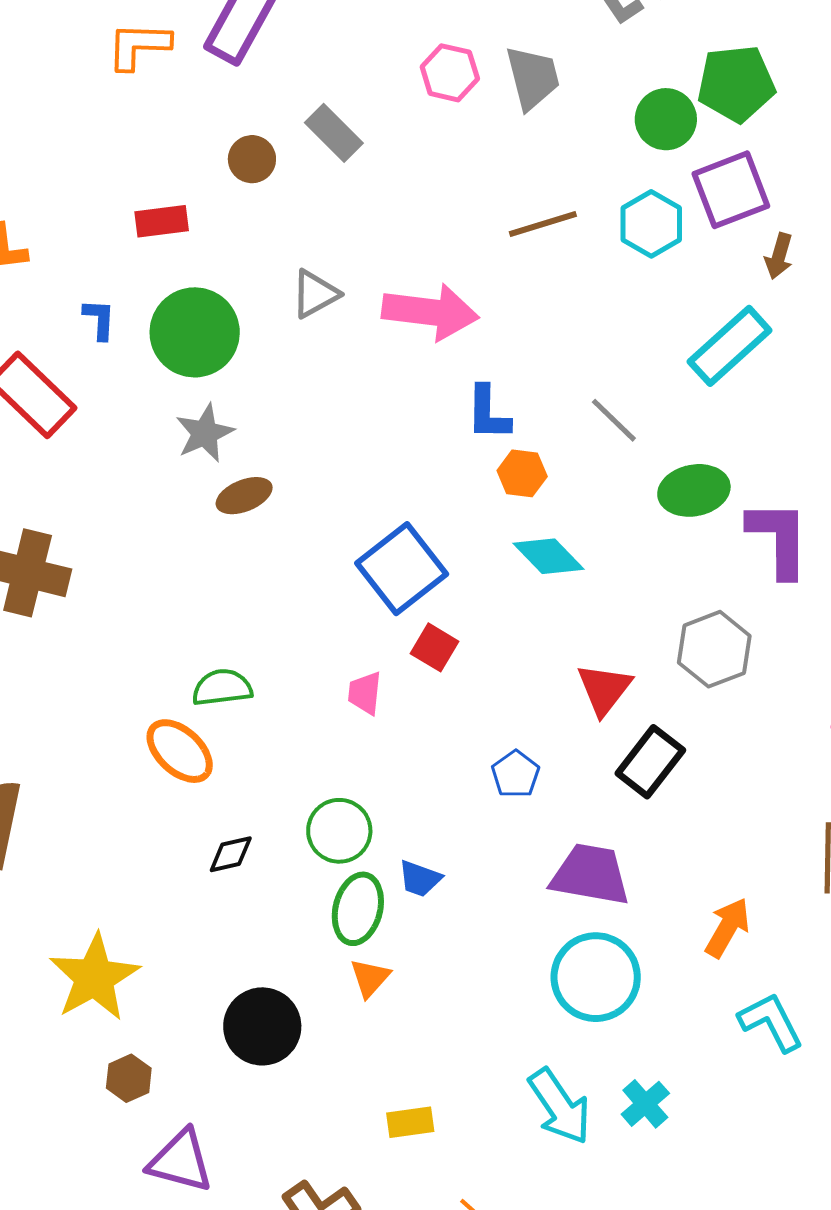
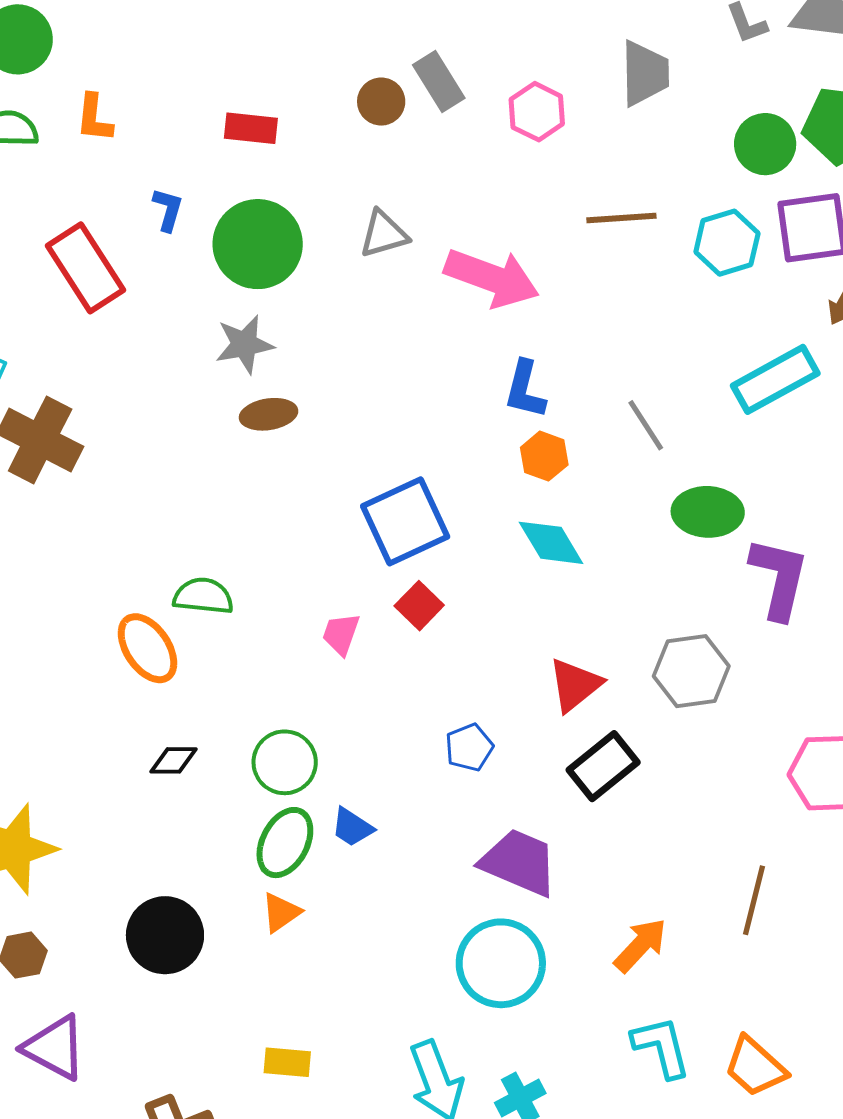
pink hexagon: (450, 73) -> (537, 112), moved
brown circle: (252, 159) -> (381, 102), moved

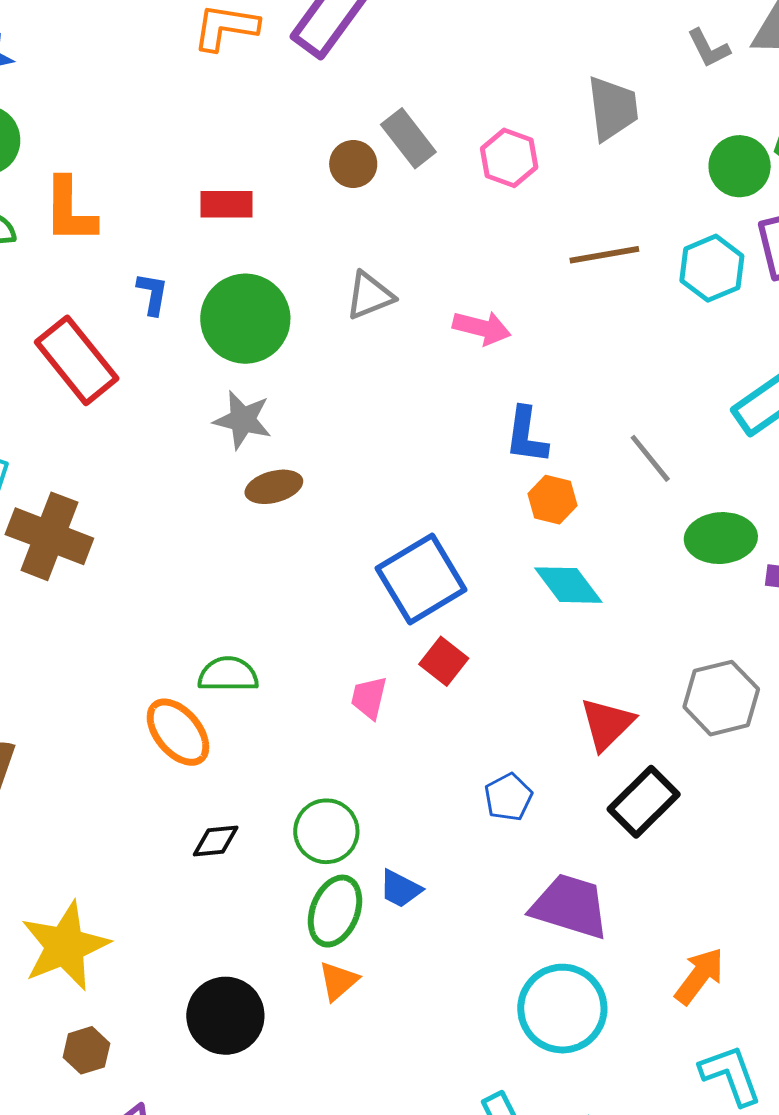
orange L-shape: (94, 118) -> (70, 210), size x1.4
pink arrow: (492, 278) -> (482, 328), size x0.6
gray star: (244, 344) -> (243, 420), turned 30

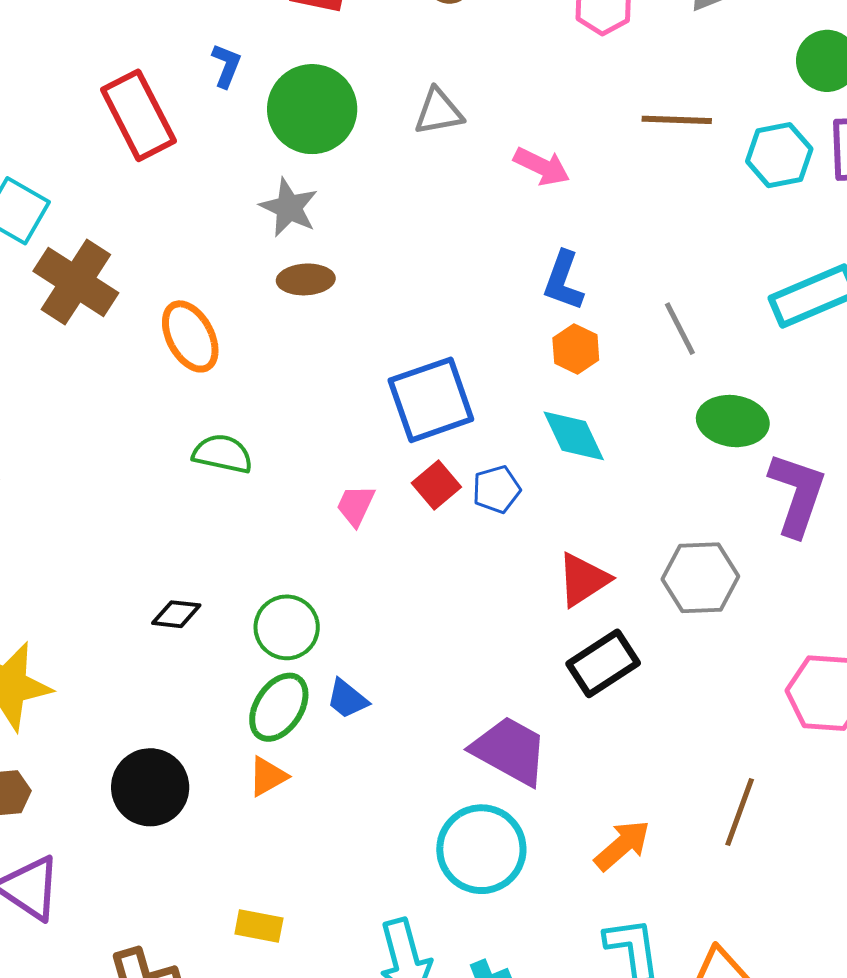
orange ellipse: (178, 732) -> (190, 336), moved
blue pentagon: (508, 797) -> (496, 489), moved

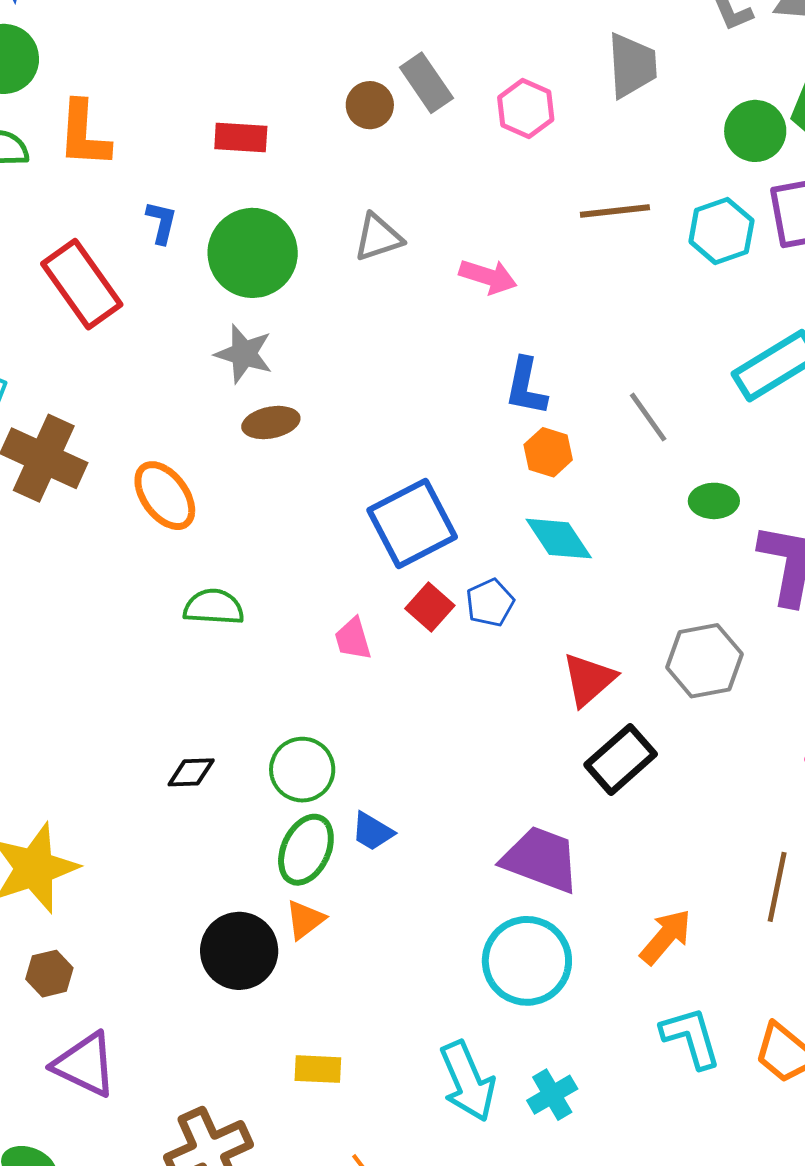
green ellipse: (733, 421) -> (714, 501), size x0.7
pink trapezoid: (356, 505) -> (353, 639), turned -33
black circle: (150, 787) -> (239, 951), moved

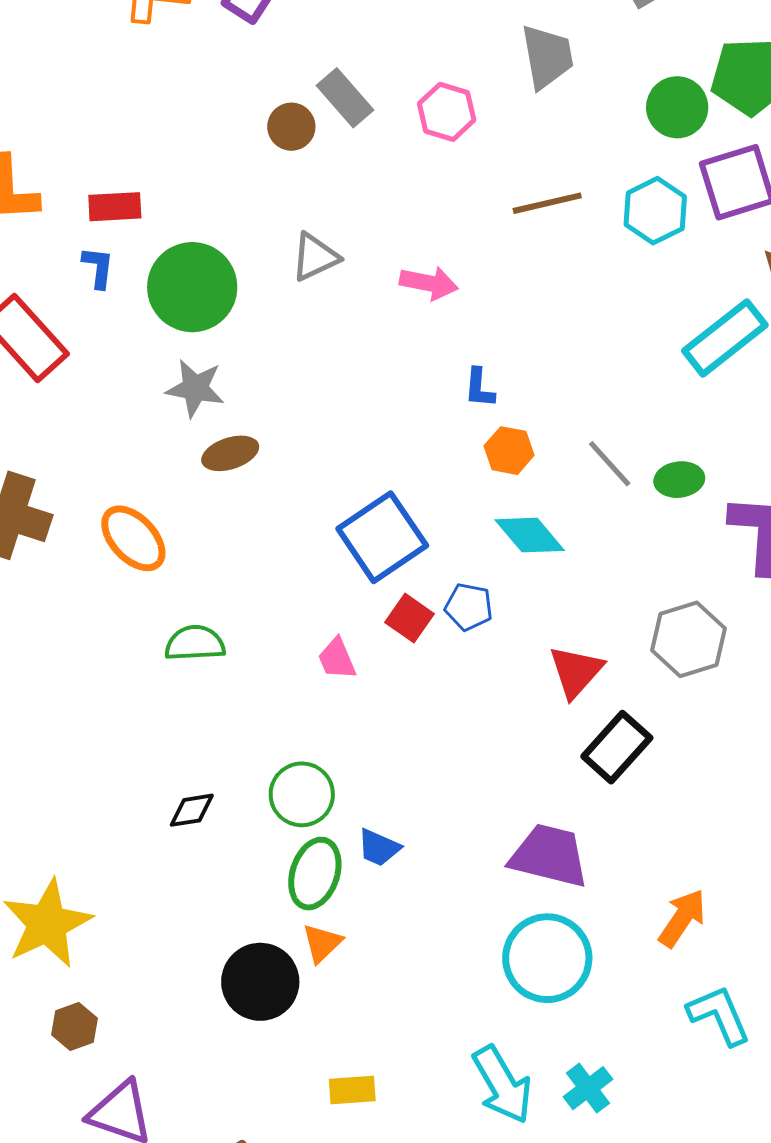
red rectangle: (241, 138) -> (115, 207), moved
blue L-shape: (526, 387) -> (479, 388), size x0.7
gray line: (648, 417) -> (610, 464), moved
blue pentagon: (490, 603) -> (469, 607), turned -30

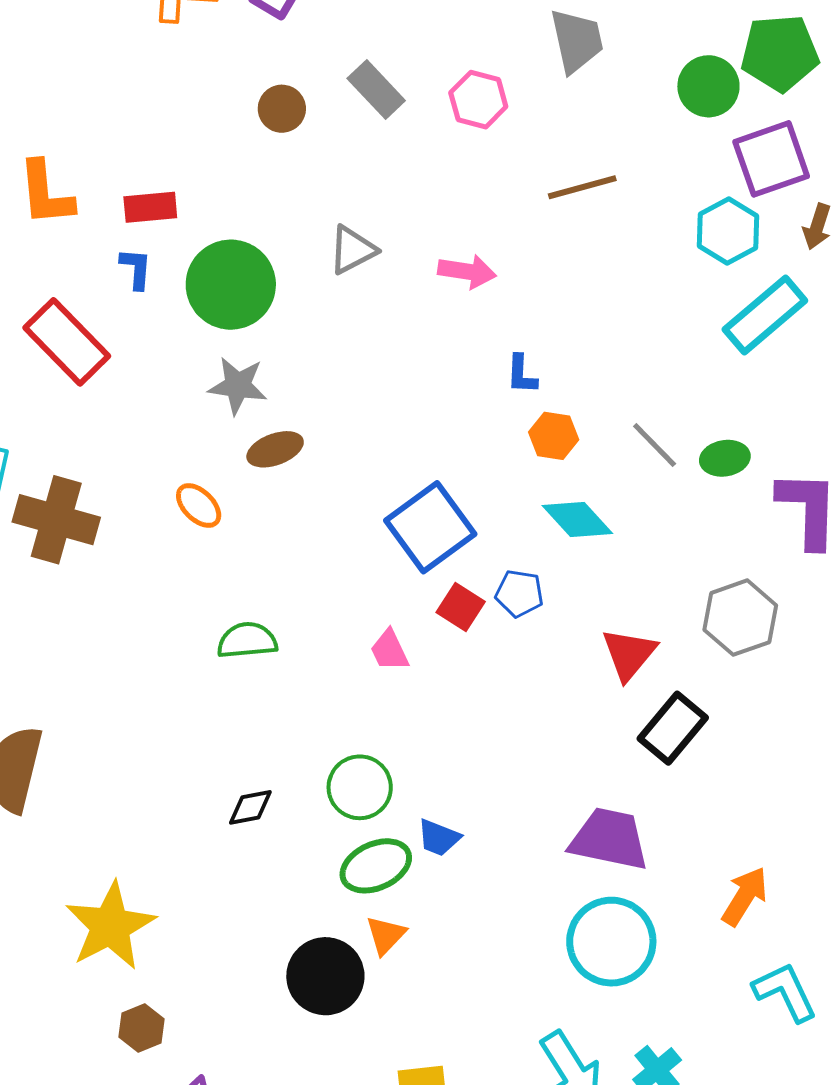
brown circle: (291, 127) -> (282, 109), moved
cyan hexagon: (655, 211) -> (728, 231), moved
orange ellipse: (133, 538) -> (199, 506), moved, size x0.7
green ellipse: (315, 874) -> (376, 866), turned 50

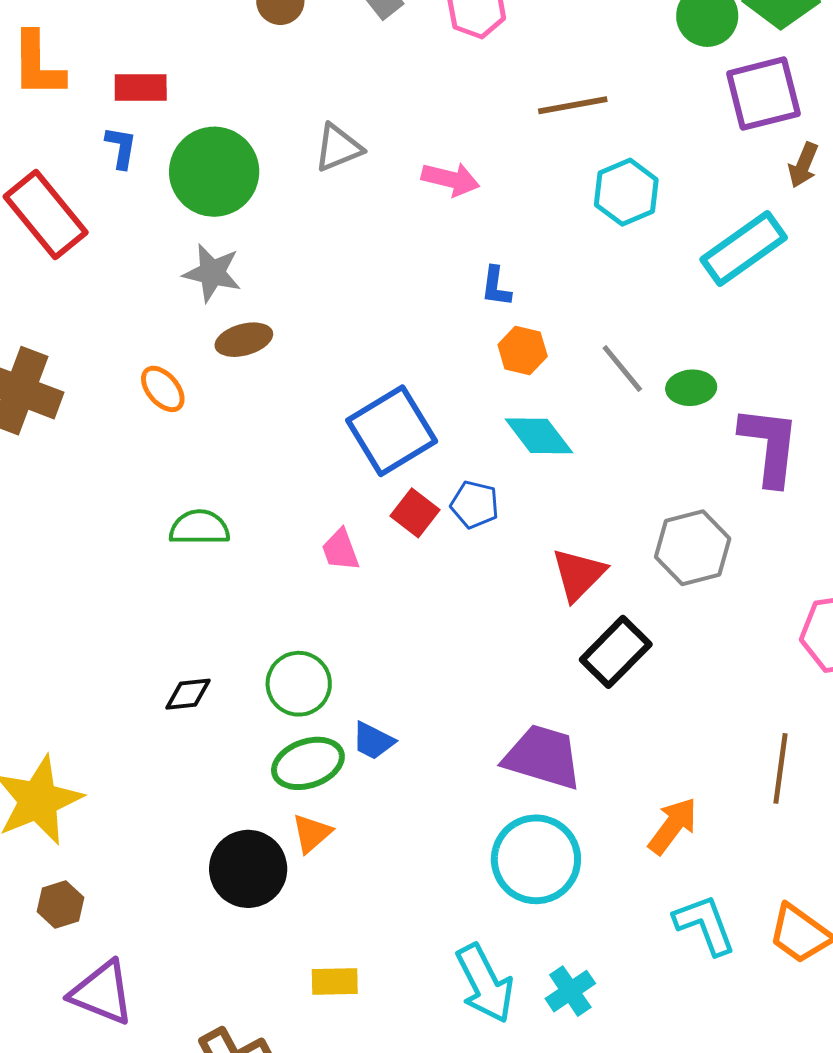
cyan hexagon: (728, 231) -> (626, 192), moved

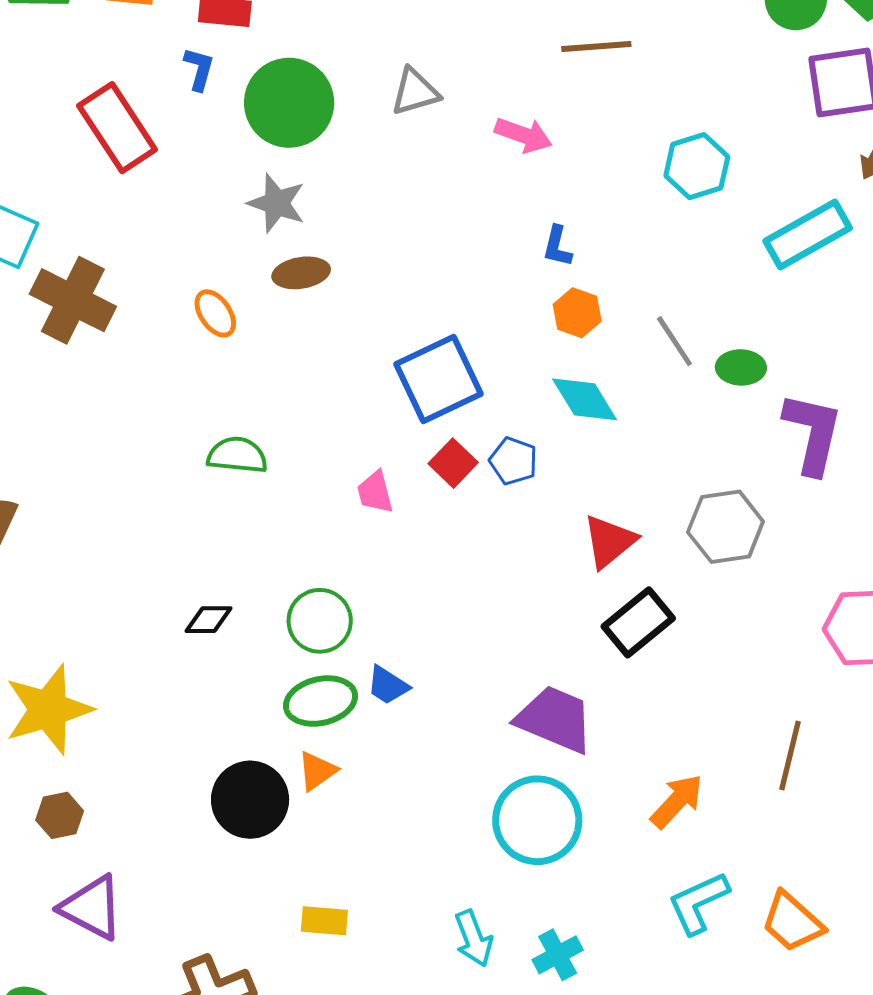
brown line: (573, 105) -> (596, 46), moved
cyan L-shape: (705, 925) -> (698, 903), turned -100
cyan arrow: (485, 983) -> (474, 938), size x0.7

